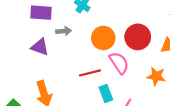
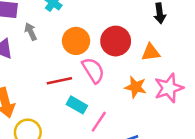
gray arrow: (64, 31) -> (31, 32), turned -112
cyan rectangle: (106, 93) -> (77, 105), turned -42

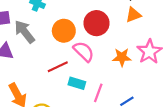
gray arrow: (31, 32) -> (25, 32), size x1.6
orange triangle: (151, 52) -> (133, 15), moved

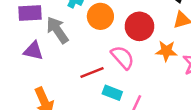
orange circle: (64, 31) -> (100, 16), moved
orange star: (122, 57) -> (166, 51), moved

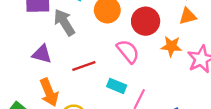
purple triangle: (33, 51) -> (42, 54), moved
red line: (92, 72) -> (84, 66), moved

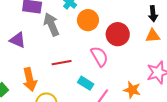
orange star: (171, 46) -> (132, 90), moved
purple triangle: (42, 54) -> (18, 40), moved

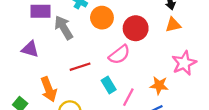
pink semicircle: (99, 56) -> (119, 55), turned 90
cyan rectangle: (86, 83) -> (109, 85), turned 35

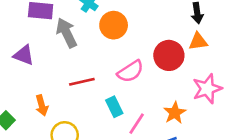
red circle: (136, 28) -> (169, 55), moved
orange star: (159, 85) -> (175, 113), turned 30
orange arrow: (49, 89) -> (42, 105), size x0.7

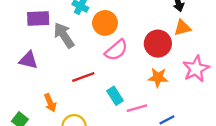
pink semicircle: (130, 71) -> (116, 50), moved
orange star: (175, 113) -> (158, 77), moved, turned -30
pink line: (137, 124) -> (137, 108), turned 48

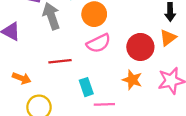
orange triangle: (182, 28) -> (168, 38), turned -36
orange arrow: (50, 103) -> (22, 78), turned -60

